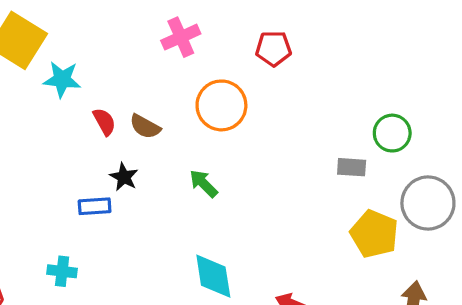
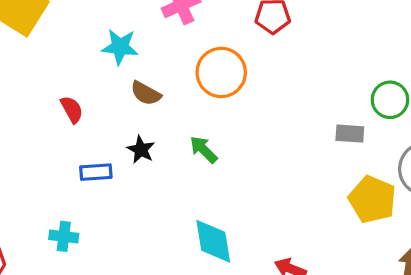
cyan star: (62, 79) -> (120, 47), moved
red semicircle: (104, 122) -> (72, 109), moved
black star: (124, 177) -> (141, 150), moved

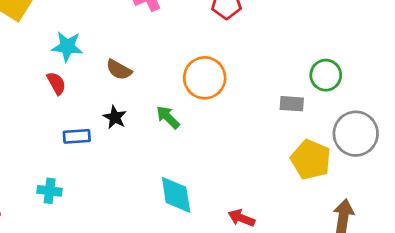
cyan star: (120, 47) -> (67, 47), moved
orange circle: (221, 72) -> (205, 78), moved

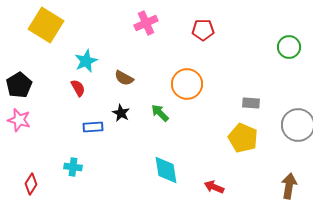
cyan star: (67, 47) -> (86, 61), turned -30
green circle: (326, 75) -> (289, 47), moved
yellow pentagon: (311, 160) -> (243, 138), moved

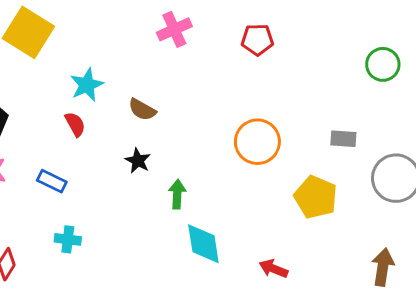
orange circle: (187, 84) -> (257, 142), moved
gray rectangle: (251, 103) -> (343, 139), moved
green arrow: (160, 113) -> (177, 194), moved, turned 48
blue rectangle: (93, 127) -> (52, 181), moved, turned 30

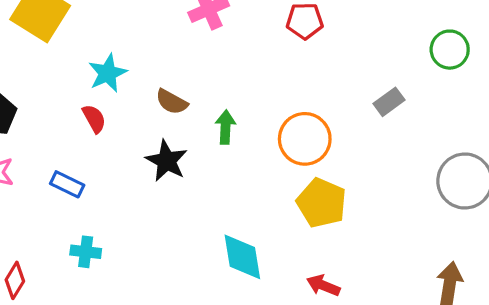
gray rectangle: (343, 139) -> (389, 102), moved, turned -40
black star: (138, 161) -> (167, 161), size x1.4
green arrow: (177, 194) -> (226, 127), moved
yellow pentagon: (316, 197) -> (322, 203), moved

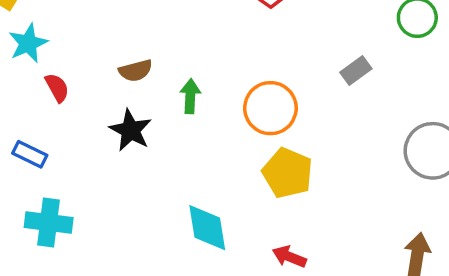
cyan star: (108, 73) -> (28, 43), moved
brown semicircle: (172, 102) -> (136, 71), turned -44
cyan cross: (86, 252) -> (49, 223), size x1.5

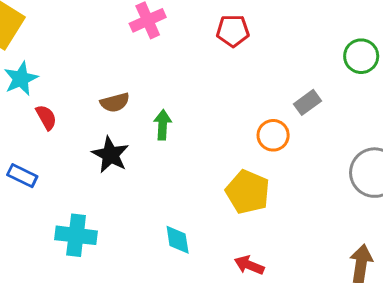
orange circle: (270, 108) -> (273, 135), moved, size x0.7
cyan cross: (49, 223) -> (76, 235), moved
cyan diamond: (207, 228) -> (178, 240), size x0.7

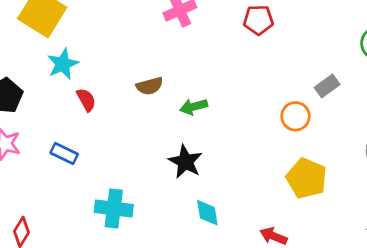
green arrow: (163, 125) -> (194, 107), turned -108
black star: (110, 155) -> (185, 162), moved
yellow pentagon: (248, 192) -> (307, 178), moved

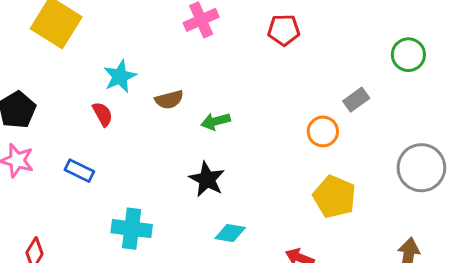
cyan star: (63, 64) -> (120, 76), moved
cyan diamond: (207, 213) -> (230, 233), turned -72

